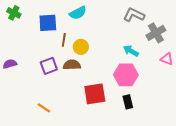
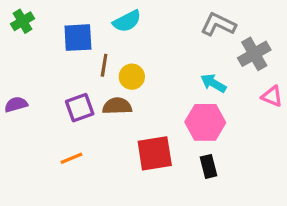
green cross: (14, 13) -> (23, 21), turned 32
orange line: (44, 108) -> (71, 158), moved, turned -56

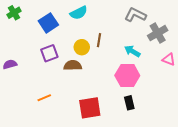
blue square: (78, 38) -> (48, 23), turned -30
brown line: (104, 65) -> (99, 40), moved
purple square: (80, 108) -> (49, 53), moved
red square: (155, 153) -> (90, 108), moved

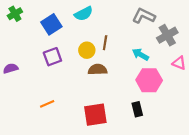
brown semicircle: (73, 65) -> (98, 70), moved
pink hexagon: (127, 76) -> (149, 80), moved

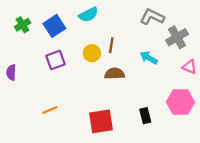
green cross: (15, 14) -> (23, 25), moved
purple semicircle: (11, 68) -> (11, 72), turned -72
brown semicircle: (98, 70) -> (115, 74), moved
pink hexagon: (149, 80) -> (180, 102), moved

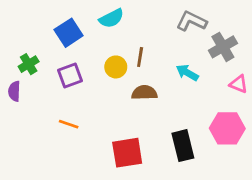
green cross: (23, 25) -> (29, 64), moved
orange line: (50, 110) -> (69, 124), moved, turned 42
black rectangle: (145, 116) -> (183, 146), size x1.5

